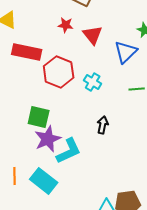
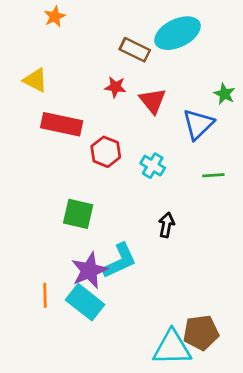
red hexagon: (59, 72) -> (106, 152), size x0.7
purple star: (48, 139) -> (89, 270), moved

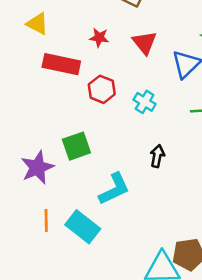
red star: (115, 87) -> (99, 38), moved
green square: (78, 214) -> (76, 146), turned -32
purple star: (89, 270) -> (37, 167), moved

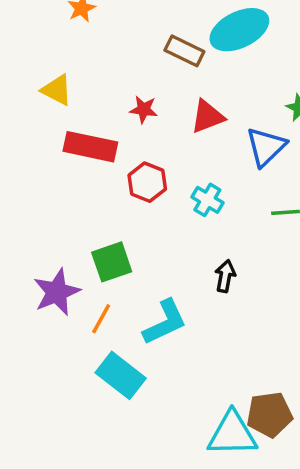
red triangle: (145, 43) -> (207, 117), turned 48
orange line: (46, 220) -> (101, 319), moved, turned 30

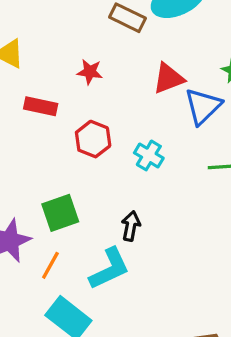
red triangle: (207, 117) -> (168, 78), moved
red rectangle: (90, 147) -> (41, 106), size x0.7
black arrow: (225, 276) -> (131, 226), moved

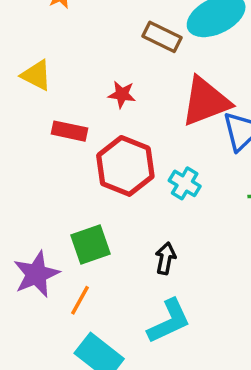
red triangle: (168, 78) -> (206, 101), size x1.5
red hexagon: (93, 139) -> (125, 166), size x1.5
cyan L-shape: (109, 269) -> (169, 321), moved

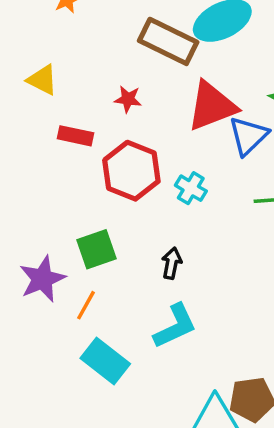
brown rectangle: (162, 37) -> (168, 41), size x1.5

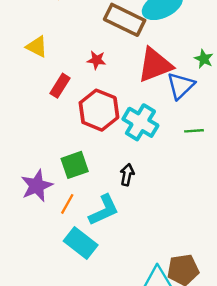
red rectangle: (76, 136) -> (60, 86), turned -70
cyan cross: (191, 188) -> (140, 122), size x1.6
cyan L-shape: (175, 326) -> (104, 210), moved

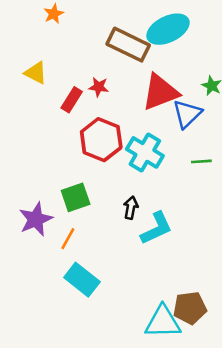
red rectangle: (60, 86) -> (72, 100), moved
cyan L-shape: (104, 210) -> (156, 228), moved

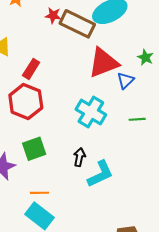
red star: (99, 87) -> (53, 15), moved
blue triangle: (187, 114) -> (126, 81), size x0.7
red hexagon: (101, 140) -> (26, 102), moved
orange line: (68, 239) -> (39, 193), moved, turned 60

